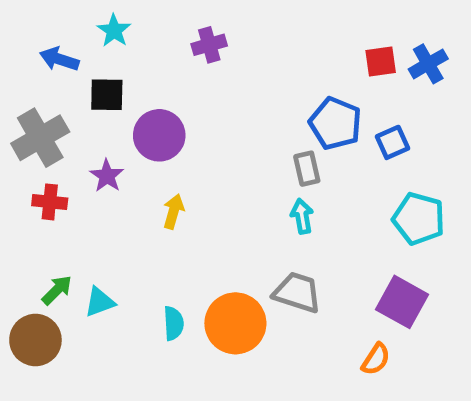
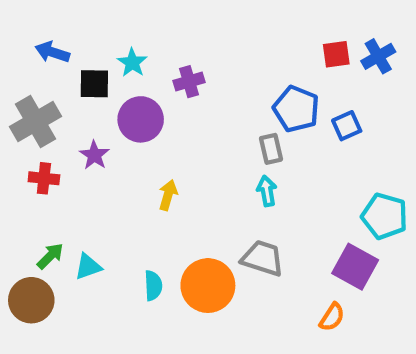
cyan star: (114, 31) -> (132, 63), moved
purple cross: (209, 45) -> (189, 82), moved
yellow arrow: (174, 211) -> (168, 195), moved
cyan pentagon: (419, 219) -> (385, 216), moved

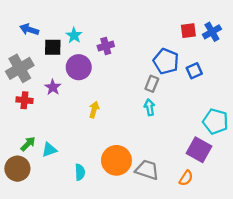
gray rectangle: (271, 149) -> (152, 84), turned 35
gray trapezoid: (263, 258) -> (147, 170), moved
cyan semicircle: (153, 286) -> (80, 172), moved

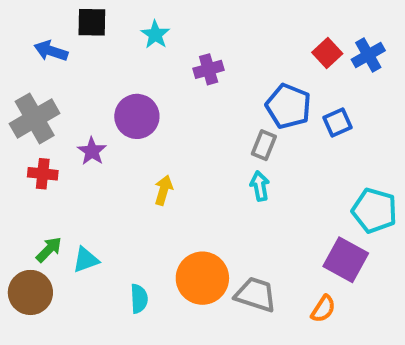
red square: (188, 31) -> (327, 53), turned -35
cyan star: (74, 35) -> (155, 35), moved
purple cross: (106, 46) -> (209, 69), moved
black square: (53, 47) -> (92, 22), moved

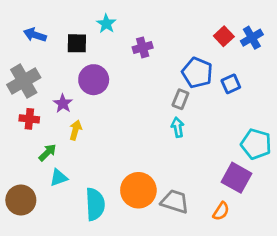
black square: (92, 22) -> (77, 43), moved
yellow arrow: (164, 190) -> (75, 130), moved
green arrow: (49, 249) -> (47, 152), moved
cyan semicircle: (139, 299) -> (95, 204), size x1.6

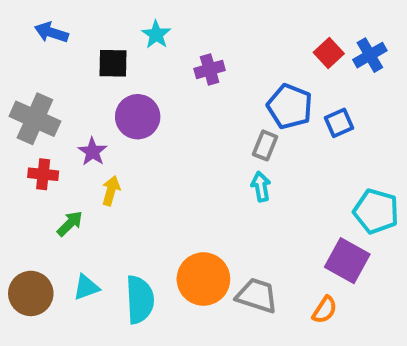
blue arrow: (35, 35) -> (51, 32), moved
gray cross: (24, 81) -> (35, 119), turned -36
cyan triangle: (59, 178) -> (86, 287), moved

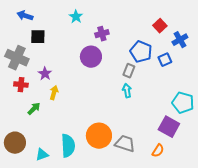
blue cross: (370, 55) -> (180, 40), moved
black square: (113, 63) -> (38, 37), moved
purple circle: (138, 117) -> (91, 57), moved
cyan triangle: (86, 287) -> (42, 155), moved

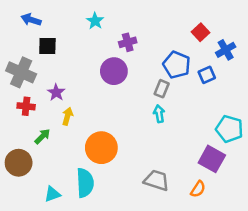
orange circle: (99, 136) -> (101, 148), moved
brown circle: (15, 143) -> (19, 163), moved

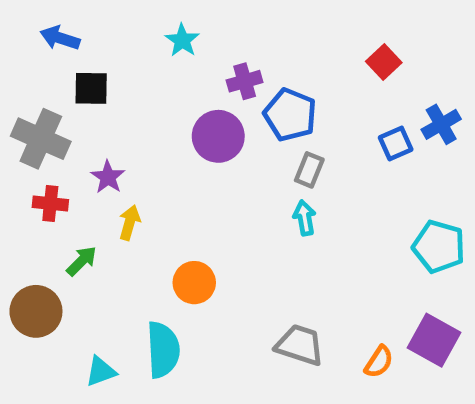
blue cross: (226, 50) -> (441, 124), moved
blue pentagon: (177, 65) -> (290, 115), moved
orange circle: (101, 148) -> (194, 283), size x0.7
purple square: (212, 159) -> (434, 340), moved

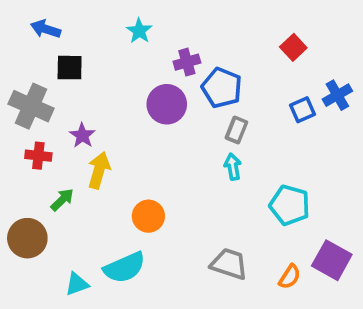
yellow arrow: (129, 223) -> (99, 170), size x1.4
cyan pentagon: (439, 247) -> (290, 205), moved
cyan semicircle: (163, 350) -> (125, 268), turned 69

